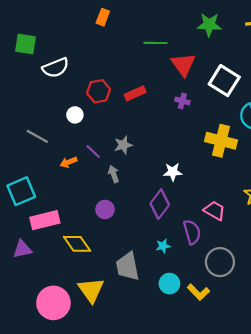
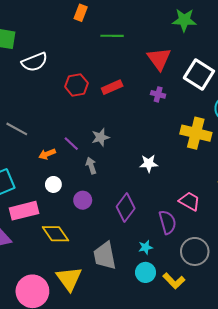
green line: (155, 43) -> (112, 36), moved
white circle: (75, 115) -> (53, 184), moved
purple diamond: (160, 204) -> (126, 207), moved
cyan star: (163, 246) -> (146, 247), moved

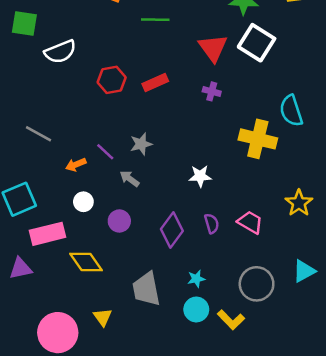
white square: (199, 75) -> (257, 43), moved
gray arrow: (91, 166) -> (130, 179), turned -35
purple semicircle: (168, 222) -> (212, 224), moved, size x0.7
yellow triangle: (69, 279) -> (103, 317), size x0.6

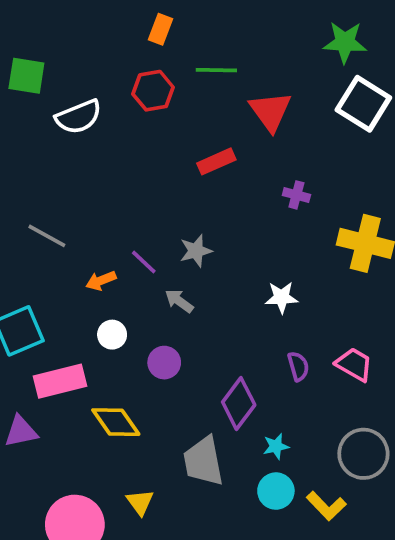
red triangle: (213, 48) -> (270, 111), moved
red hexagon: (112, 80) -> (153, 91), moved
purple cross: (212, 91) -> (296, 195), moved
purple diamond: (172, 230) -> (239, 404), moved

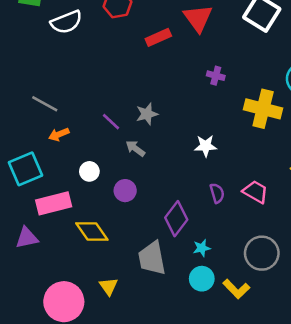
red rectangle: (216, 161) -> (158, 37), moved
orange arrow: (101, 281) -> (59, 134), moved

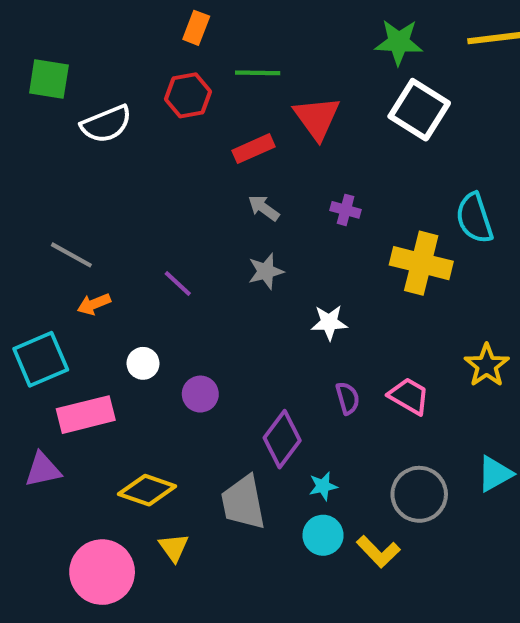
gray star: (147, 114) -> (266, 271), moved
gray arrow: (135, 148) -> (264, 208), moved
yellow diamond: (92, 231) -> (147, 490), moved, turned -36

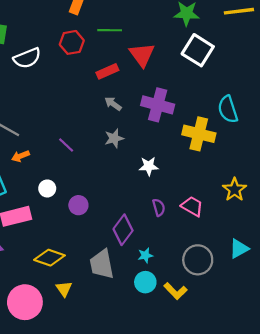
purple cross: (346, 210) -> (158, 105), size x2.0

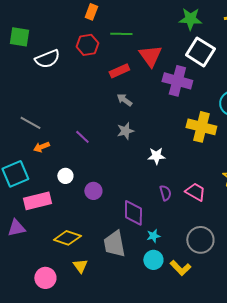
purple cross: (158, 105) -> (177, 81), moved
purple diamond: (123, 230) -> (133, 213), turned -36
pink circle: (25, 302) -> (45, 278), size x0.7

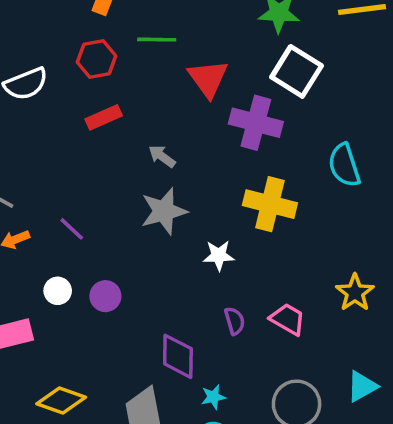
red rectangle: (119, 71) -> (104, 117), moved
yellow cross: (201, 127) -> (270, 204), moved
gray star: (125, 131) -> (164, 211), size x1.5
purple line: (82, 137) -> (72, 229), moved
purple circle: (93, 191) -> (105, 296), moved

